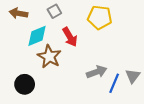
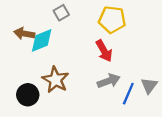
brown arrow: (18, 13) -> (24, 33), moved
red arrow: (70, 37) -> (104, 51), moved
brown star: (49, 56) -> (55, 80), moved

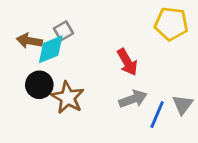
gray square: (61, 13) -> (63, 31), moved
yellow pentagon: (112, 20) -> (171, 24), moved
black circle: (28, 95) -> (39, 85), moved

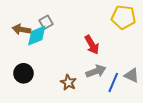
black circle: (39, 85) -> (23, 73), moved
brown star: (68, 98) -> (68, 82), moved, size x0.7
gray triangle: (183, 105) -> (132, 75), turned -42

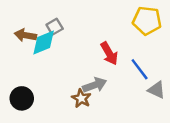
gray arrow: (96, 71) -> (95, 85), moved
black circle: (23, 73) -> (22, 98), moved
blue line: (113, 82) -> (140, 69), moved, turned -60

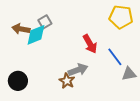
gray triangle: (157, 90) -> (129, 74), turned -35

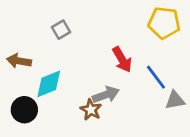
brown arrow: (21, 29) -> (19, 61), moved
cyan diamond: (36, 35) -> (49, 84), moved

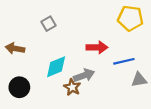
red arrow: (122, 60) -> (97, 47), turned -60
blue line: (156, 77) -> (124, 61), turned -66
cyan diamond: (49, 84) -> (56, 67), moved

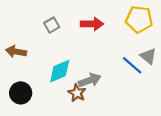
red arrow: (97, 47) -> (92, 24), moved
blue line: (124, 61) -> (132, 65), turned 54
gray triangle: (139, 80) -> (148, 56), moved, turned 49

